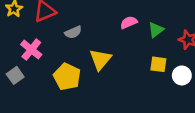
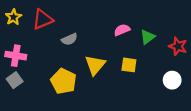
pink cross: (31, 50) -> (16, 56), moved, turned -30
yellow square: (158, 64) -> (129, 65), moved

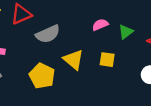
gray semicircle: (69, 39) -> (48, 34), size x1.5
yellow triangle: (95, 65) -> (73, 60), turned -30

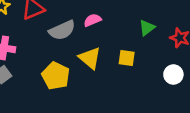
pink semicircle: (100, 25) -> (92, 20), moved

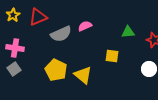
green triangle: (147, 28) -> (128, 32), turned 32
yellow triangle: (90, 58) -> (83, 75), moved

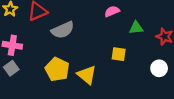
pink semicircle: (85, 26) -> (112, 11), moved

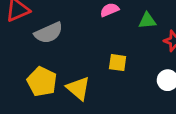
green triangle: (136, 28) -> (147, 21), moved

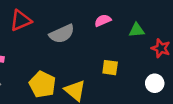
gray semicircle: (49, 33) -> (62, 34), moved

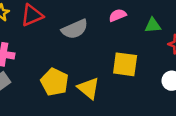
yellow square: (110, 68) -> (125, 64), size x1.5

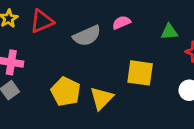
pink semicircle: (118, 15) -> (121, 22), moved
yellow triangle: (89, 88) -> (102, 98), turned 35

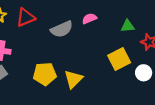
yellow square: (140, 73) -> (119, 59), moved, turned -35
yellow pentagon: (66, 92) -> (45, 74), turned -30

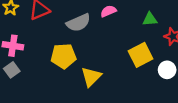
yellow pentagon: (45, 74) -> (64, 56), moved

